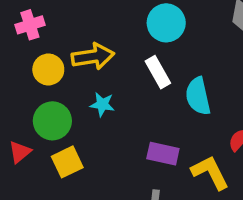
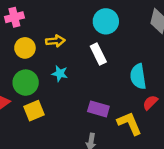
yellow arrow: (93, 56) -> (55, 41), size x0.7
cyan semicircle: (198, 96) -> (138, 76), moved

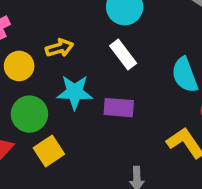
cyan star: (60, 73) -> (75, 92), size x1.5
purple rectangle: (98, 109) -> (119, 108), moved

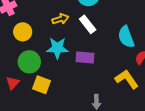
yellow arrow: (60, 48) -> (60, 19), moved
yellow square: (49, 151) -> (42, 85), turned -36

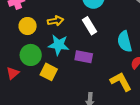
yellow arrow: (60, 19) -> (55, 21), moved
yellow square: (42, 85) -> (49, 72), moved

